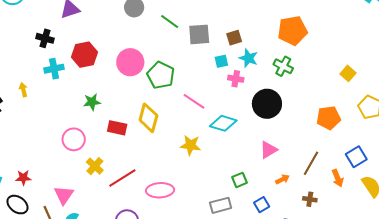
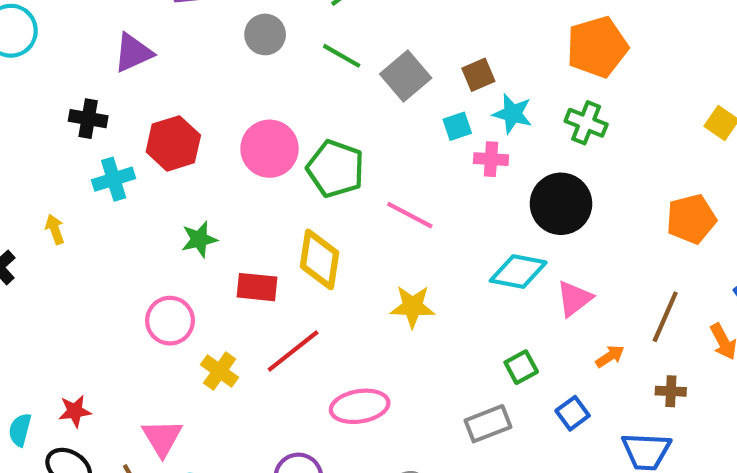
gray square: (199, 34) -> (406, 76), turned -30
cyan diamond: (223, 123) -> (518, 272), moved
red line: (122, 178) -> (293, 351), moved

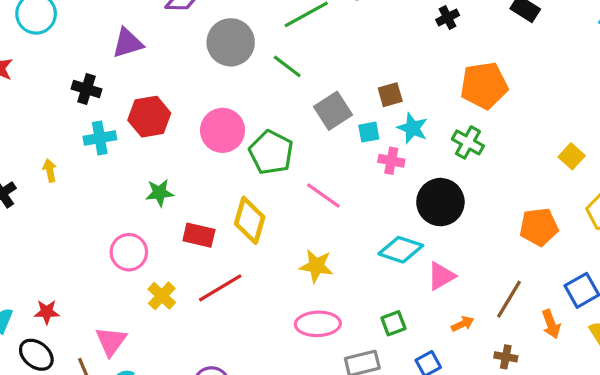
gray circle: (265, 34) -> (231, 42), size x1.5
gray square: (406, 76) -> (333, 111), moved
pink ellipse: (360, 406) -> (318, 324), moved

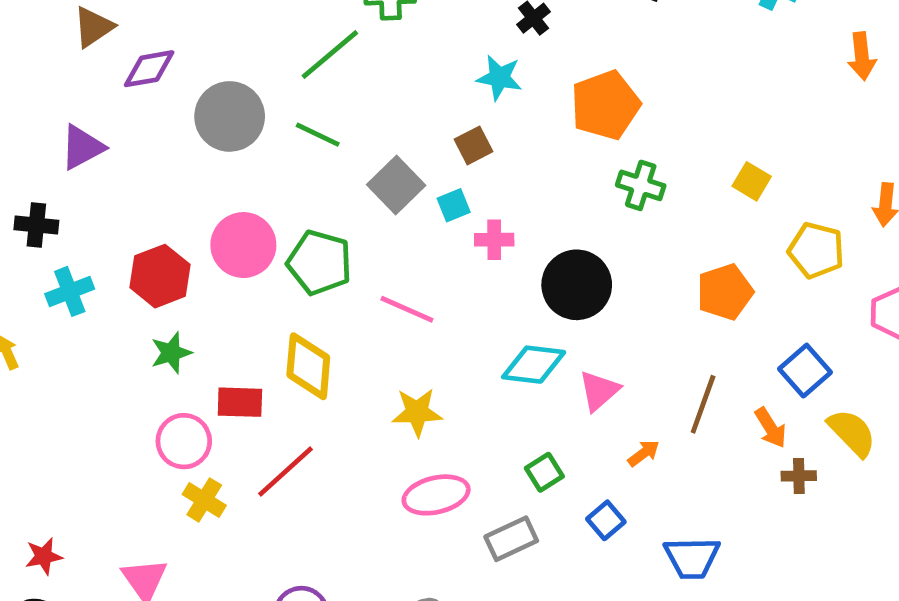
red hexagon: (149, 117) -> (160, 276), moved
cyan star: (412, 128) -> (499, 78), moved
green cross: (468, 142) -> (641, 185), moved
pink circle: (129, 252) -> (184, 441), moved
brown cross: (506, 357) -> (799, 476), moved

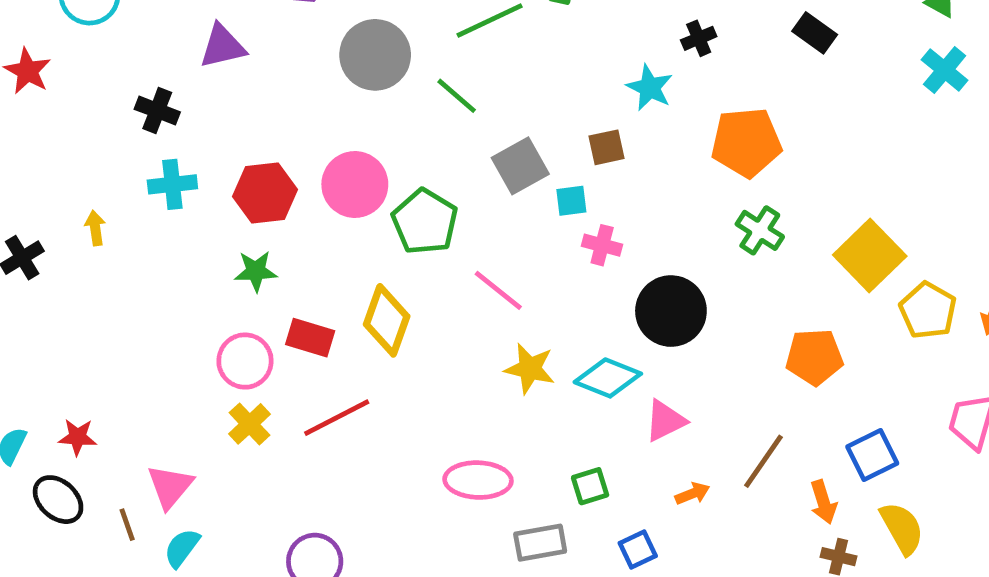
yellow square: (752, 181) -> (870, 255), size x1.8
yellow pentagon: (816, 250) -> (928, 310), moved
yellow star: (417, 412) -> (530, 369), moved

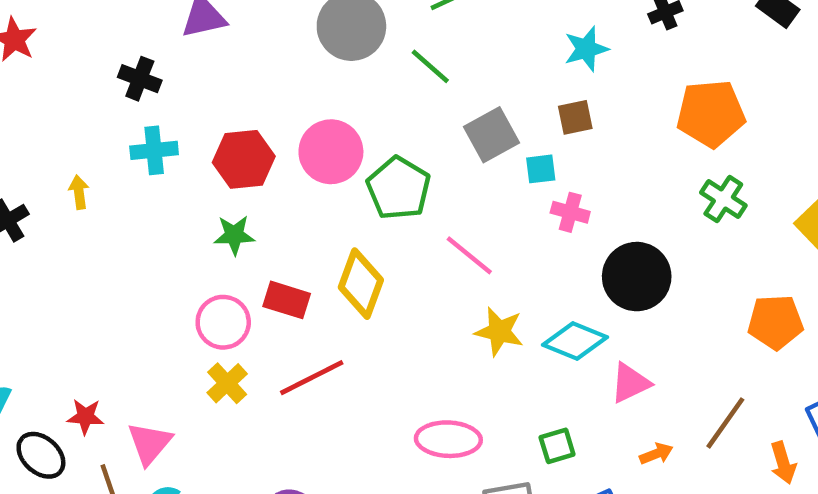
cyan star: (650, 88) -> (586, 49), moved, turned 30
red star: (77, 437) -> (85, 417), moved

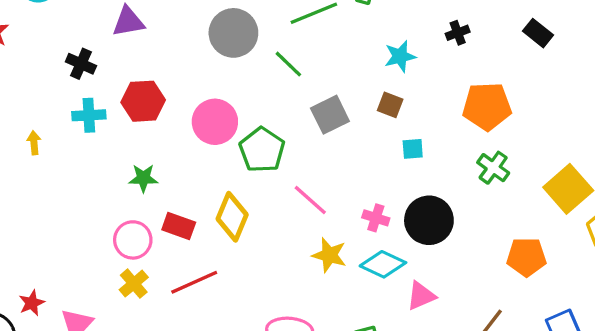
brown square: (575, 117) -> (390, 105), turned 30
red hexagon: (244, 159) -> (143, 101), moved
cyan square: (541, 169) -> (413, 149), moved
pink cross: (570, 212) -> (376, 218), moved
red star: (85, 417) -> (32, 303), turned -30

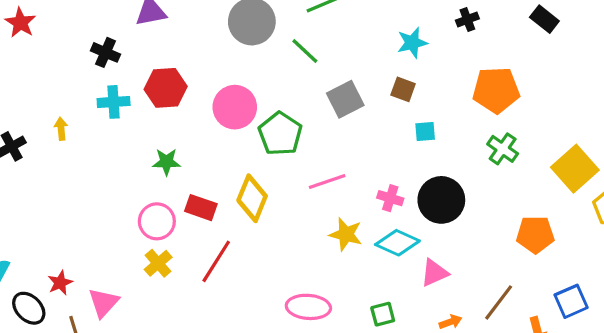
pink line: (310, 200) -> (327, 181), turned -60
red line: (194, 282) -> (216, 261), turned -33

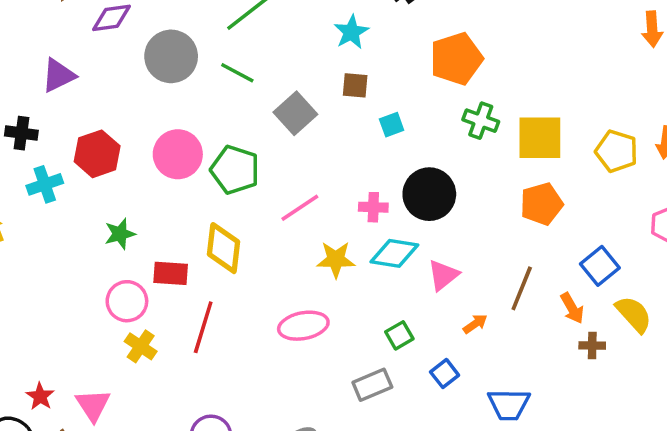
yellow square: (575, 169) -> (540, 138), moved, turned -33
pink ellipse: (308, 307) -> (303, 326), moved

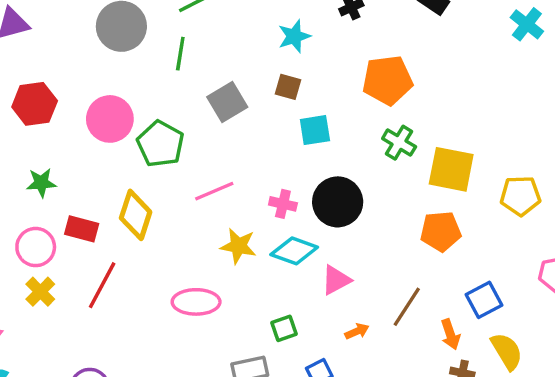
green line: (237, 73) -> (180, 54), turned 60
cyan square: (392, 125) -> (315, 130), size x1.4
yellow pentagon: (617, 151) -> (520, 196), turned -30

